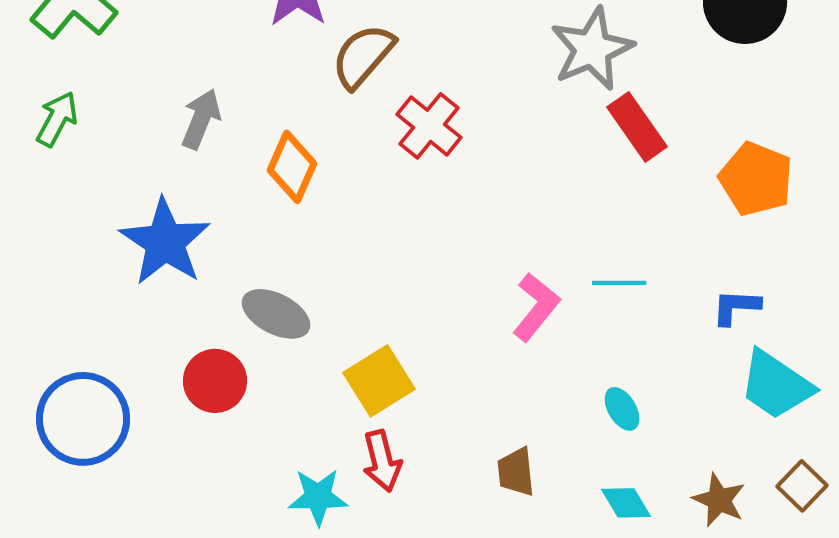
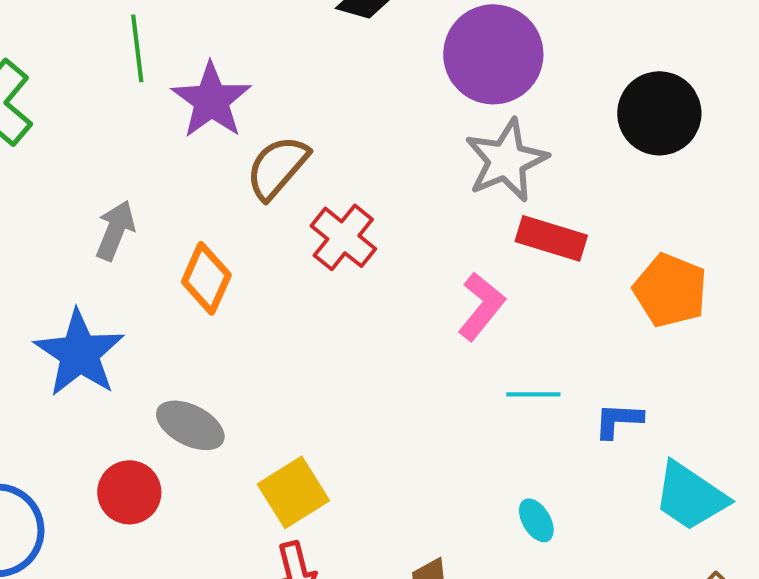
red rectangle: (637, 127) -> (551, 238), turned -38
pink L-shape: (536, 307) -> (481, 306), moved
blue L-shape: (736, 307) -> (618, 420), moved

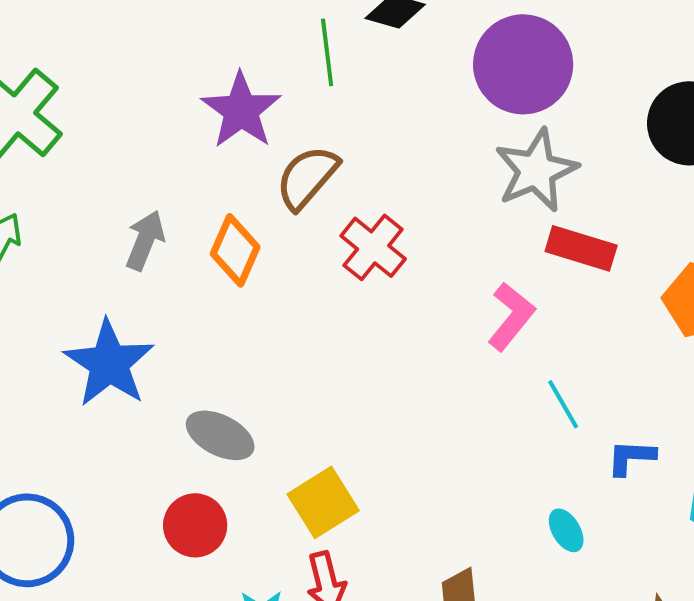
green line: (137, 48) -> (327, 52), moved
orange diamond: (206, 278) -> (235, 250), moved
cyan line: (533, 394) -> (563, 404), turned 60
blue L-shape: (618, 420) -> (631, 457), moved
red circle: (129, 492) -> (195, 525), moved

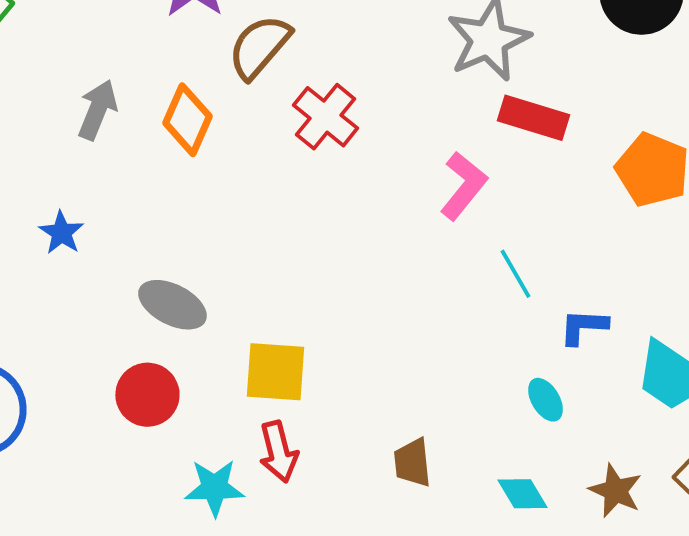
blue star: (109, 363) -> (61, 233), size x0.5
yellow square: (323, 502) -> (275, 372), turned 36
cyan ellipse: (566, 530) -> (545, 400), moved

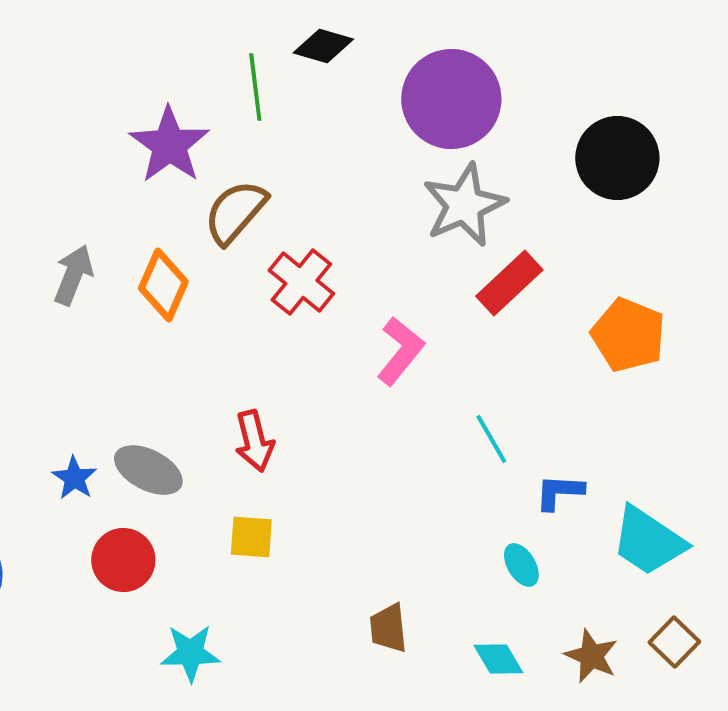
red rectangle: (533, 118) -> (509, 283), turned -60
pink L-shape: (463, 186) -> (400, 351), moved
blue star: (61, 233) -> (74, 478), moved
yellow square: (275, 372) -> (251, 537), size x0.7
red arrow: (278, 452) -> (254, 441), moved

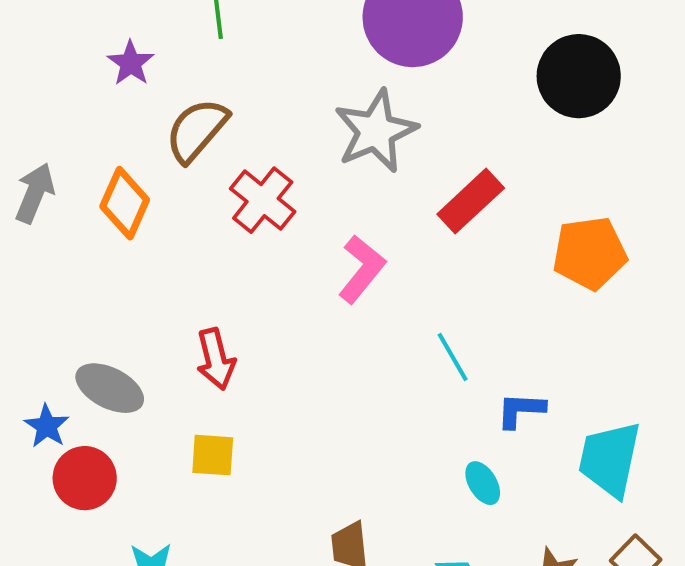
purple star: (169, 145) -> (131, 63), size x0.6
gray star: (464, 205) -> (376, 131), moved
orange pentagon: (628, 335) -> (590, 253), turned -30
blue star: (74, 478) -> (47, 426), moved
cyan trapezoid: (648, 541) -> (610, 459), turned 68

